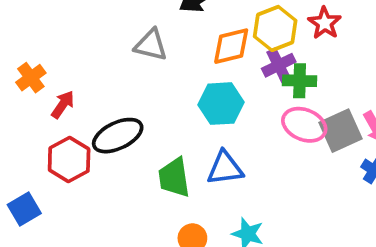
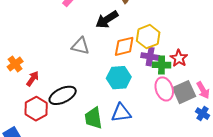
red star: (325, 23) -> (179, 58), moved
purple cross: (279, 65) -> (150, 57), turned 36
pink ellipse: (304, 125) -> (164, 89), turned 50

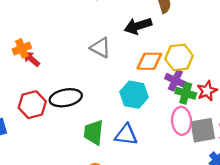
red arrow: (33, 79) -> (31, 59), moved, turned -98

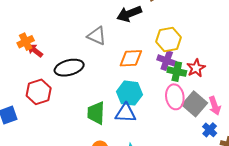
orange diamond: (149, 61) -> (131, 58), moved
cyan hexagon: (134, 95) -> (130, 93), moved
black ellipse: (66, 98) -> (69, 68), moved
gray square: (203, 130) -> (195, 104), turned -35

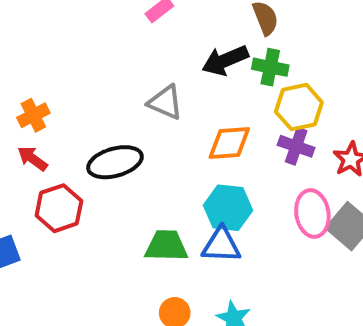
red arrow: (35, 50) -> (33, 159), moved
green cross: (177, 72) -> (270, 67), moved
green trapezoid: (96, 113) -> (166, 246), turned 90

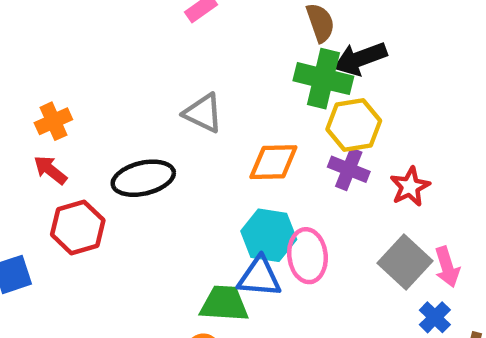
black arrow: (225, 60) -> (360, 59), moved
green cross: (270, 67) -> (323, 79), size x1.4
pink ellipse: (312, 213) -> (307, 256), moved
green trapezoid: (166, 246) -> (224, 304), moved

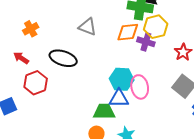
orange cross: (53, 121) -> (31, 29), moved
orange diamond: (273, 162) -> (128, 32), moved
purple cross: (349, 169) -> (146, 42), moved
black ellipse: (143, 178) -> (63, 58), turned 36

